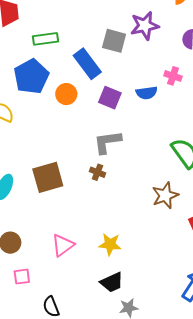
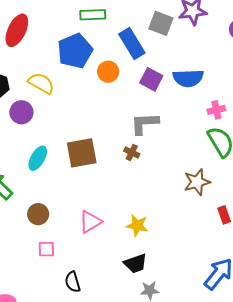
pink cross: (173, 76) -> (216, 110), moved, turned -36
blue semicircle: (147, 93) -> (188, 78), size x1.4

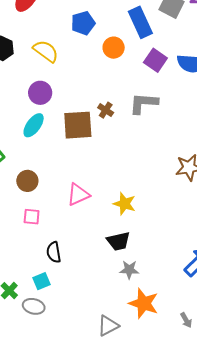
blue pentagon: (75, 51) -> (83, 23), size x0.7
purple circle: (21, 112) -> (40, 93), moved
brown cross: (132, 152) -> (106, 110), moved

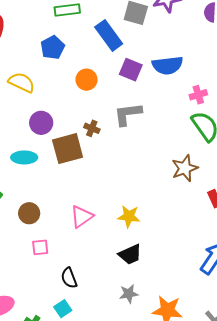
orange circle: (114, 48) -> (87, 80), moved
purple circle: (40, 93) -> (41, 123), moved
cyan ellipse: (34, 125) -> (24, 157), turned 65
gray star: (129, 270) -> (129, 294), moved

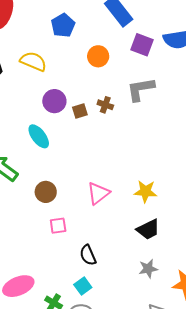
brown square: (68, 149) -> (80, 111), moved, size x0.5
cyan ellipse: (24, 157) -> (39, 136), turned 55

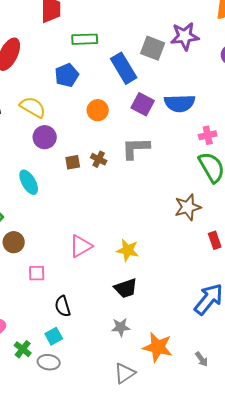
purple circle: (54, 101) -> (45, 137), moved
brown circle: (46, 192) -> (14, 242), moved

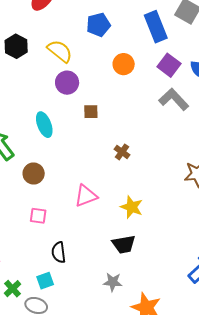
gray L-shape: (136, 148) -> (174, 99), moved, turned 40
brown cross: (99, 159) -> (122, 152), moved
brown circle: (14, 242) -> (34, 174), moved

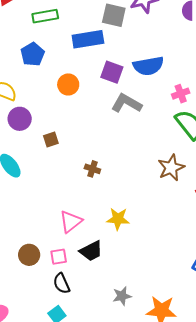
blue rectangle: (156, 27) -> (88, 39), turned -60
brown circle: (34, 174) -> (29, 255), moved
pink square: (38, 216) -> (59, 257), moved
black trapezoid: (124, 244) -> (91, 251), moved

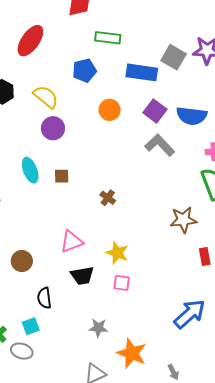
brown square: (51, 140) -> (62, 176), moved
pink square: (59, 257) -> (122, 283), moved

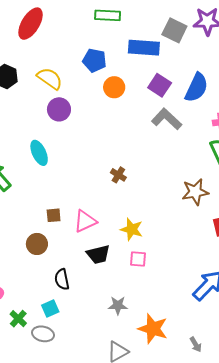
blue pentagon: (84, 70) -> (94, 60), moved, turned 30
blue semicircle: (192, 116) -> (196, 88), turned -68
brown square: (62, 176) -> (54, 215), moved

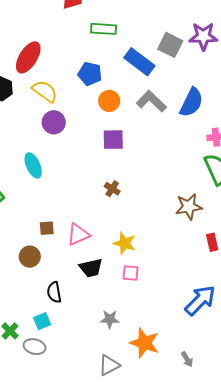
red ellipse: (31, 24) -> (28, 57), moved
blue rectangle: (144, 48) -> (139, 62), turned 32
purple square: (160, 85) -> (113, 140), moved, turned -35
gray L-shape: (167, 119) -> (151, 101), moved

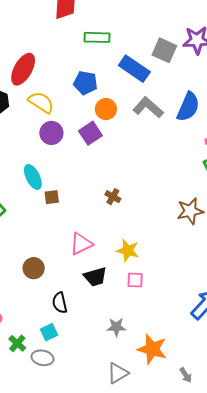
purple square: (113, 140) -> (90, 133), moved, turned -30
brown square: (47, 228) -> (52, 197), moved
gray arrow: (187, 359) -> (186, 375), moved

